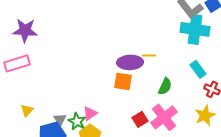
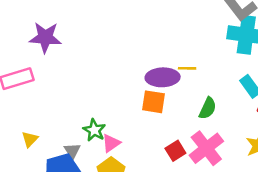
purple star: (25, 30) -> (45, 37), moved
green star: (77, 121) -> (94, 130), moved

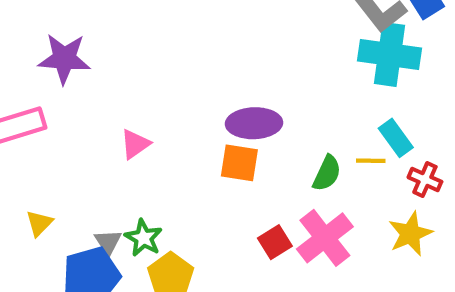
yellow line: (187, 68) -> (371, 161), moved
green star: (94, 130) -> (144, 238), moved
pink triangle: (111, 143) -> (135, 144), moved

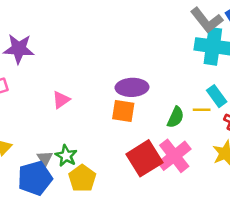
red square: (275, 242) -> (144, 158), size x1.8

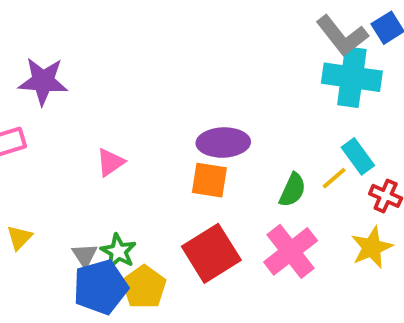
yellow line: (202, 110) -> (334, 178), turned -42
red square: (144, 158) -> (211, 253), moved
blue pentagon: (35, 178) -> (101, 287), moved

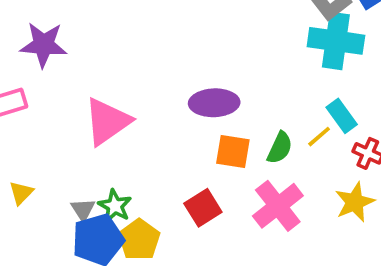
pink triangle: (110, 162) -> (107, 122), size x1.8
orange square: (209, 180) -> (233, 152), moved
red square: (211, 253) -> (203, 208), size x0.7

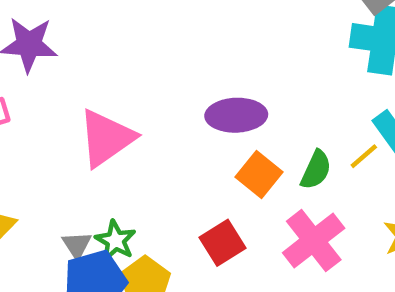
orange square: (233, 152) -> (259, 174), turned 30

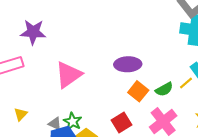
green semicircle: (316, 170) -> (164, 89), turned 36
gray triangle: (77, 245) -> (55, 124), turned -32

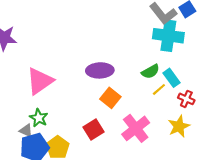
green semicircle: (164, 89) -> (150, 72), moved
green star: (73, 121) -> (39, 118), moved

